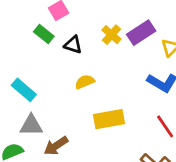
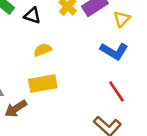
yellow rectangle: (109, 119) -> (43, 84), moved

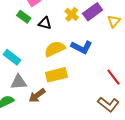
yellow semicircle: (43, 50) -> (55, 49), size x1.5
blue L-shape: (114, 51) -> (82, 47), moved

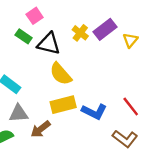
black triangle: (45, 23) -> (49, 44), size x1.5
blue L-shape: (82, 47) -> (94, 112), moved
yellow semicircle: (55, 49) -> (61, 74), turned -105

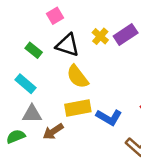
green rectangle: (24, 36) -> (34, 50), moved

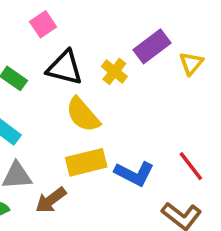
yellow cross: (100, 36) -> (114, 71), moved

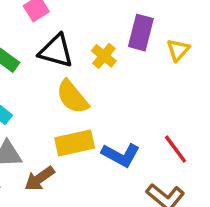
purple rectangle: (152, 46) -> (141, 33), turned -40

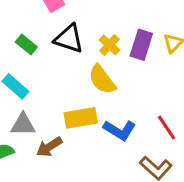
purple rectangle: (141, 33) -> (141, 45), moved
yellow semicircle: (72, 97) -> (102, 79), moved

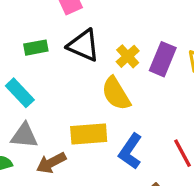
green rectangle: (26, 44) -> (36, 48), turned -55
blue L-shape: (120, 130) -> (130, 151), turned 88

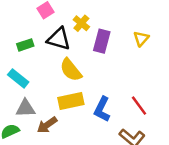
yellow cross: (128, 56) -> (81, 23), moved
purple rectangle: (163, 59) -> (102, 41), moved
yellow semicircle: (116, 94) -> (71, 70), moved

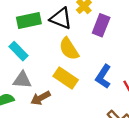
green rectangle: (25, 45) -> (29, 20), size x1.5
yellow rectangle: (71, 101) -> (66, 78), turned 40
blue L-shape: (102, 109) -> (103, 77), moved

